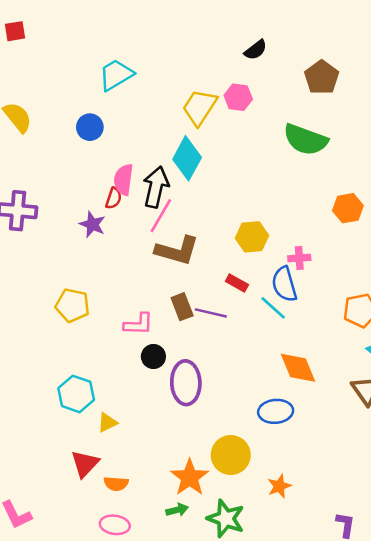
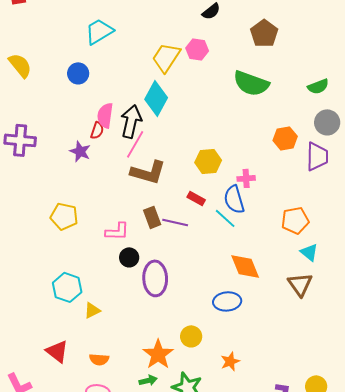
yellow circle: (231, 455) -> (191, 336), size x0.7
red triangle: (85, 464) -> (57, 351), moved, turned -35

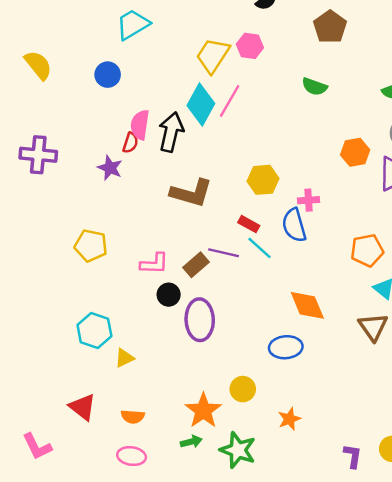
green semicircle: (251, 83) -> (314, 87), size x0.6
pink line: (135, 144) -> (230, 101), moved
brown rectangle: (152, 217) -> (196, 265), moved, turned 70
cyan line: (225, 218) -> (259, 248), moved

